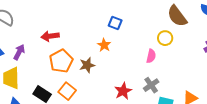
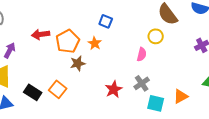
orange pentagon: (61, 61) -> (68, 41), moved

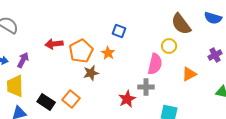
pink semicircle: (142, 54) -> (155, 64), size x1.5
gray cross: (142, 83) -> (146, 87), moved, turned 35
orange triangle: (181, 96) -> (189, 74), moved

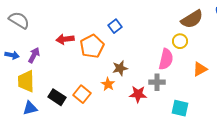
brown semicircle: (181, 24) -> (192, 19), turned -85
blue square: (119, 31) -> (115, 26), moved, turned 32
orange star: (108, 53) -> (108, 84), moved
brown star: (91, 73) -> (120, 68), moved
red star: (127, 99) -> (138, 94), turned 30

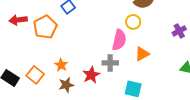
brown star: (120, 68) -> (66, 85), moved
orange triangle: (200, 69) -> (142, 54), moved
red star: (138, 94) -> (91, 75), turned -30

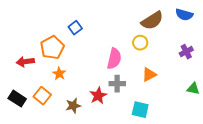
red arrow: (18, 20) -> (25, 62), moved
pink semicircle: (119, 40) -> (114, 59), moved
orange star: (61, 65) -> (59, 74), moved

